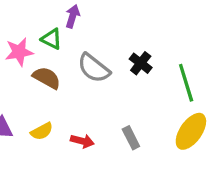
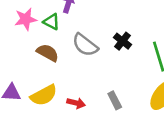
pink star: (19, 52) -> (26, 19), moved
yellow semicircle: (42, 131) -> (44, 95), size x1.5

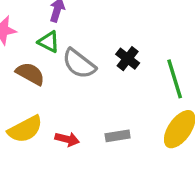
green triangle: (52, 22) -> (49, 42), moved
gray rectangle: (115, 100) -> (118, 136), turned -72

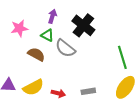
black cross: (128, 59) -> (83, 25), moved, size x1.6

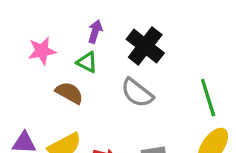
gray semicircle: (65, 48) -> (137, 93), moved

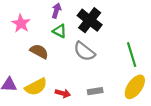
pink star: (42, 51) -> (21, 23), turned -30
green triangle: (87, 62) -> (60, 31), moved

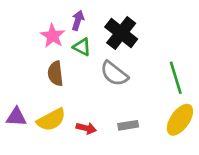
pink star: (21, 23) -> (53, 36), moved
brown semicircle: (39, 51) -> (55, 74), turned -126

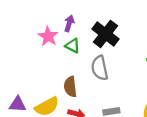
brown semicircle: (55, 74) -> (70, 87), moved
gray semicircle: (114, 74) -> (100, 68), turned 40

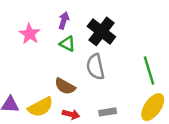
pink star: (48, 36) -> (30, 34), moved
brown semicircle: (70, 87) -> (65, 86), turned -54

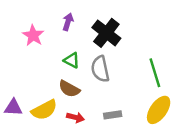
green triangle: (67, 44) -> (72, 60), moved

